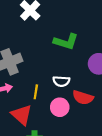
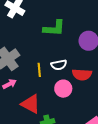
yellow line: (36, 92) -> (39, 70), moved

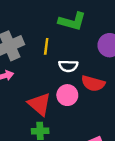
yellow line: (39, 70) -> (46, 46), moved
red triangle: (31, 104) -> (39, 104), moved

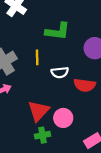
pink circle: (67, 95) -> (63, 118), moved
red triangle: (39, 104) -> (39, 111), turned 40

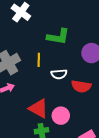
red triangle: (39, 111) -> (39, 108), turned -45

